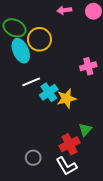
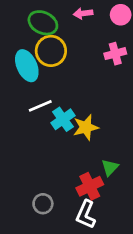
green ellipse: (14, 28) -> (43, 23), moved
pink cross: (88, 66) -> (115, 54), moved
white L-shape: (66, 166) -> (86, 214), turned 55

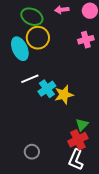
red cross: (90, 186) -> (78, 140), moved
white L-shape: (86, 214) -> (76, 160), moved

